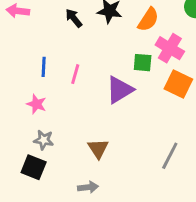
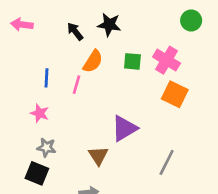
orange semicircle: (148, 20) -> (93, 61), moved
green square: (143, 63) -> (132, 61), moved
purple triangle: (120, 90) -> (124, 128), moved

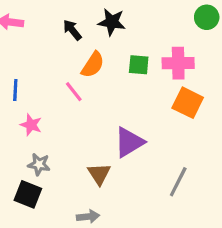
pink cross: (167, 60) -> (178, 63), turned -32
blue line: (46, 78) -> (15, 90), moved
pink line: (76, 85) -> (74, 92), turned -54

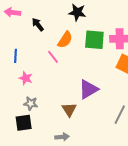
black arrow: (72, 30) -> (38, 25), moved
green square: (139, 65) -> (94, 40), size x1.5
black square: (28, 194) -> (24, 123), turned -30

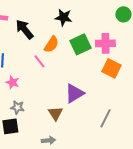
black arrow: (38, 25) -> (24, 29), size x1.5
green square: (94, 40) -> (80, 44), turned -30

